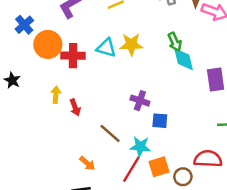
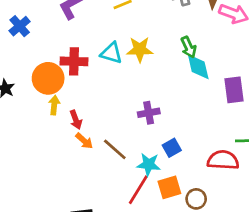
orange circle: (48, 44) -> (48, 78), moved
purple cross: (140, 101) -> (149, 113), turned -30
blue square: (160, 121) -> (172, 148), moved, turned -35
red semicircle: (208, 159) -> (223, 160), moved
orange arrow: (87, 163) -> (84, 141), moved

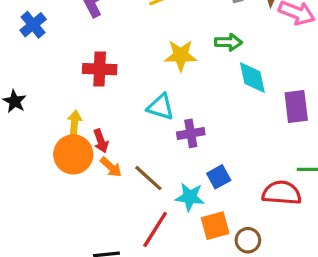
green arrow: (189, 47) -> (228, 42), moved, turned -65
cyan triangle: (111, 53) -> (161, 107), moved
orange circle: (48, 78) -> (73, 154), moved
red line: (138, 190) -> (155, 229), moved

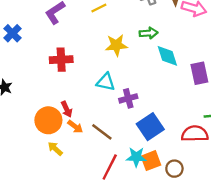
yellow arrow: (75, 123) -> (55, 149), moved, turned -49
blue square: (219, 177) -> (150, 127), size x1.6
cyan star: (190, 197) -> (136, 157), moved

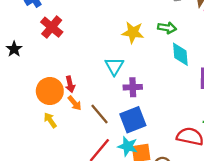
red cross: (61, 60) -> (52, 27), moved, turned 30
cyan triangle: (106, 82) -> (114, 66), turned 36
blue square: (150, 127) -> (133, 120), moved

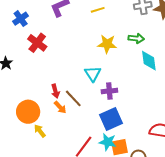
orange circle: (50, 91) -> (28, 112), moved
brown line: (99, 114) -> (73, 98), moved
yellow arrow: (50, 120) -> (40, 131), moved

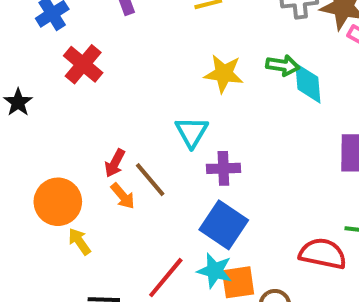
cyan diamond: (149, 61) -> (308, 83), moved
red arrow: (55, 91) -> (115, 163), turned 40
blue square: (111, 119) -> (224, 225), turned -35

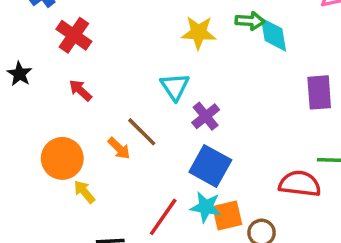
red arrow: (115, 163) -> (80, 90), moved, turned 110
purple cross: (223, 168) -> (206, 116), turned -32

